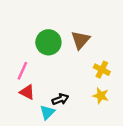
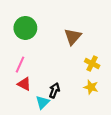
green circle: (48, 42) -> (25, 28), moved
black arrow: (60, 99) -> (54, 90), turned -48

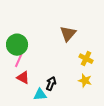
green circle: (25, 28) -> (17, 45), moved
cyan triangle: (43, 102) -> (40, 95), turned 40

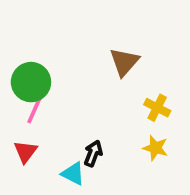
red triangle: (23, 78) -> (25, 152), moved, turned 40
cyan triangle: (40, 95) -> (73, 174), turned 32

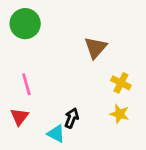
green circle: (31, 82) -> (25, 24), moved
pink line: (35, 110) -> (26, 84), turned -40

